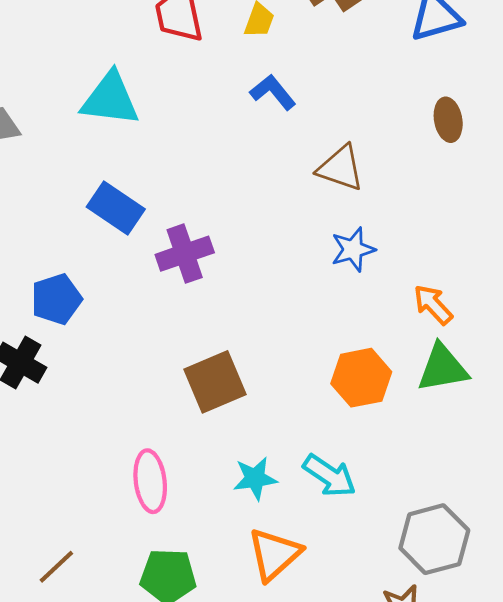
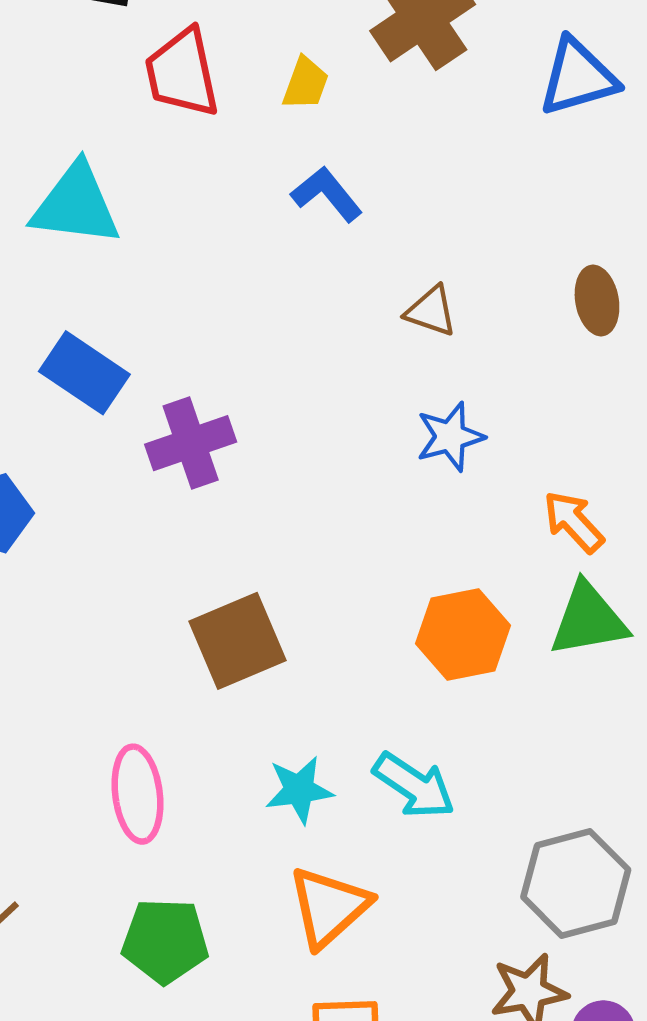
brown ellipse: (448, 120) -> (597, 301), moved
brown triangle: (341, 168) -> (431, 311), size x0.7

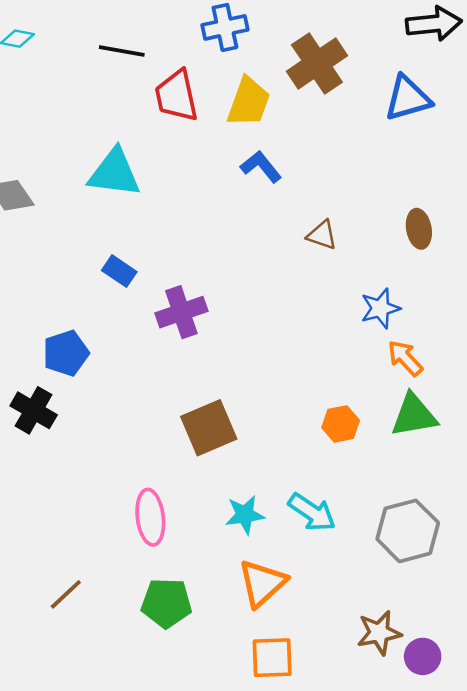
yellow trapezoid: (306, 84) -> (249, 102), size x1.6
blue rectangle: (84, 373) -> (119, 271), size x0.7
blue star: (450, 437) -> (380, 308), moved
orange hexagon: (463, 635) -> (341, 424), size x0.7
gray hexagon: (576, 883) -> (408, 531), moved

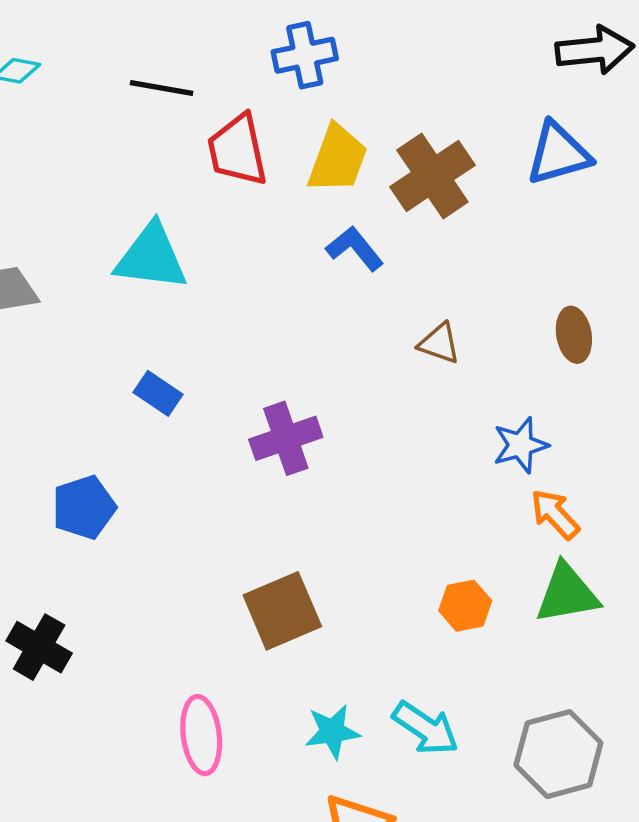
brown cross: (317, 63) -> (432, 176), moved
purple cross: (181, 312) -> (286, 438), moved
black cross: (34, 410) -> (39, 647), moved

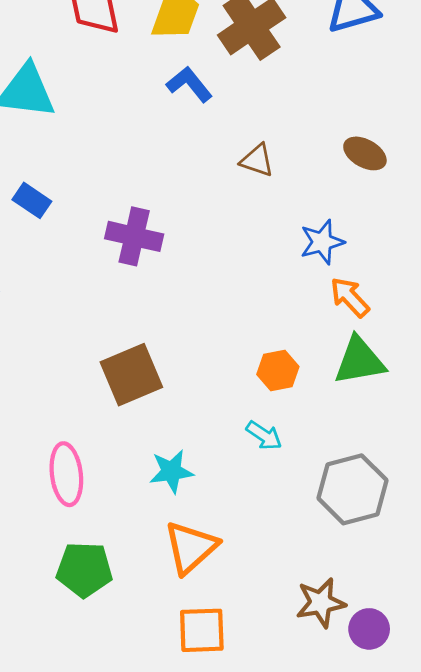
brown ellipse: (574, 335) -> (365, 153), turned -51
purple cross: (286, 438) -> (134, 236), turned 32
cyan arrow: (426, 728) -> (264, 435), moved, size x0.7

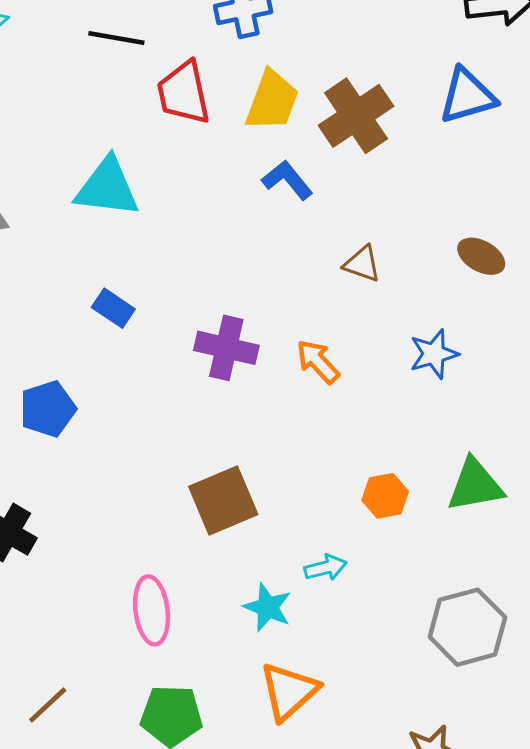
orange arrow: (350, 297) -> (318, 362), moved
cyan arrow: (264, 435) -> (326, 568), moved, turned -48
cyan star: (171, 471) -> (268, 607), turned 30

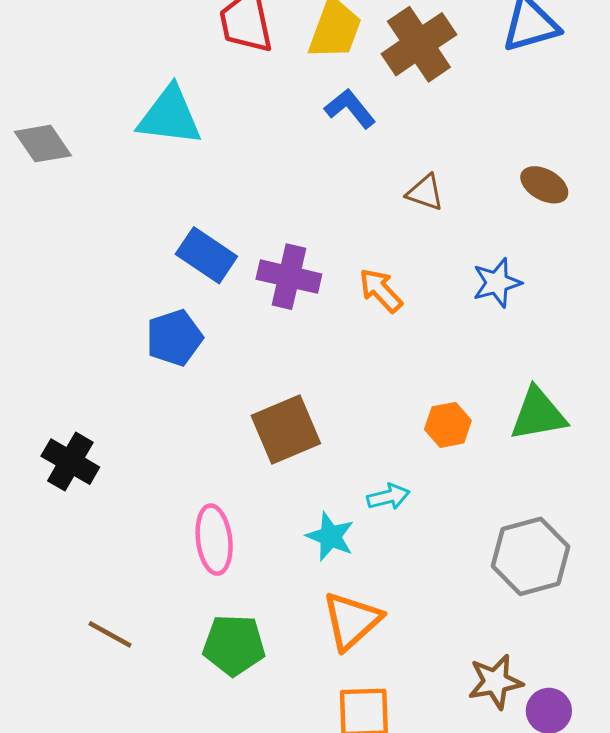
blue rectangle: (113, 308) -> (206, 255), moved, size x1.4
blue pentagon: (48, 409) -> (174, 338), moved
brown line: (48, 705) -> (110, 634), turned 72

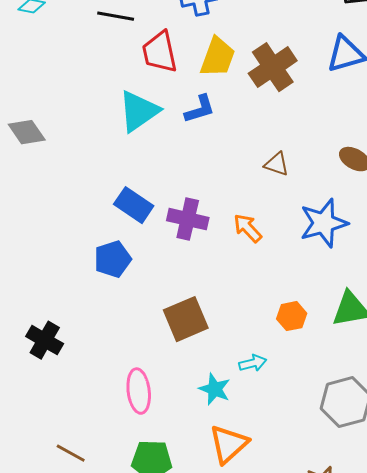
blue L-shape: (350, 108) -> (200, 109), moved, turned 112
cyan triangle: (170, 116) -> (139, 111), moved, turned -42
blue star: (497, 283) -> (324, 223), size x1.5

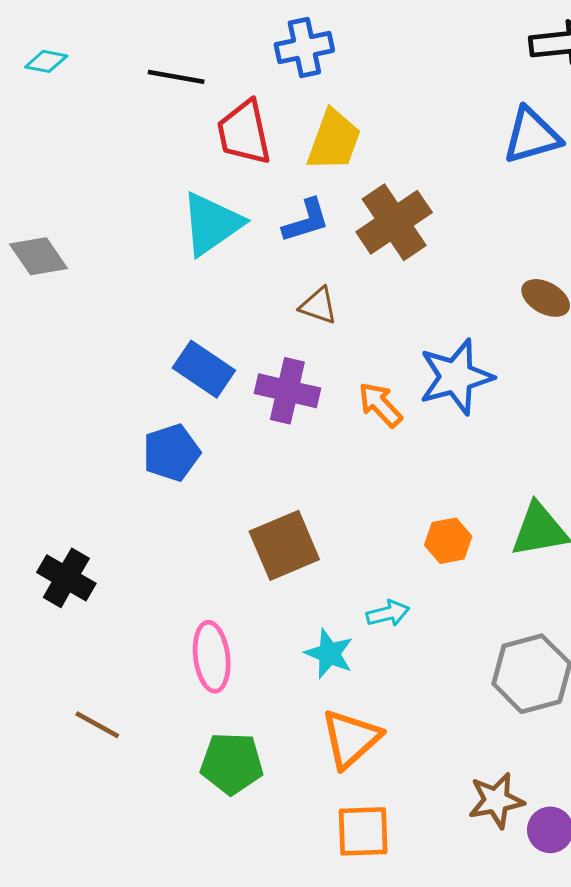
brown cross: (273, 67) -> (394, 222), moved
brown triangle: (277, 164) -> (318, 306), moved
blue star: (324, 223) -> (456, 377), moved
brown line: (71, 453) -> (97, 725), moved

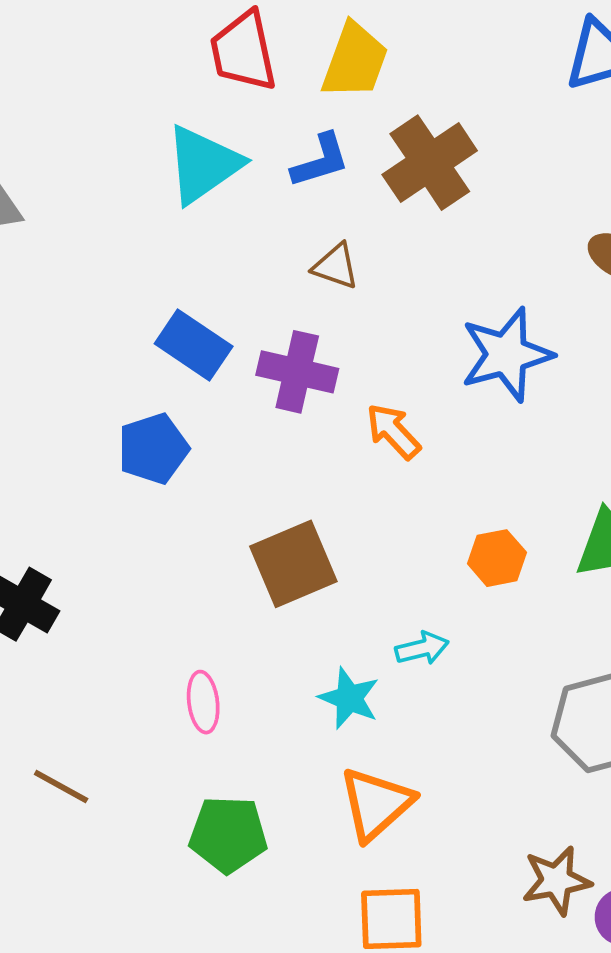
orange arrow: (380, 405) -> (393, 431), moved
pink ellipse: (212, 657) -> (203, 702), size x0.7

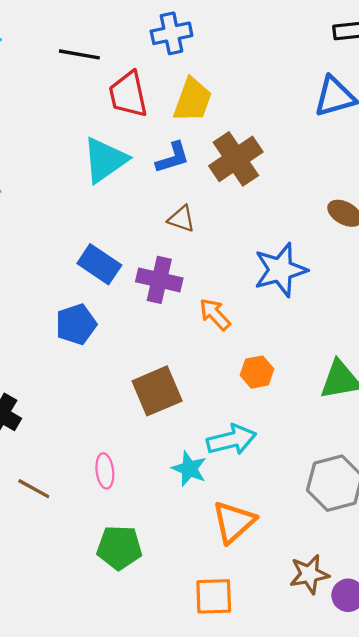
orange hexagon: (497, 558) -> (257, 372), moved
cyan arrow: (422, 648) -> (231, 440), size x1.6
brown line: (61, 787) -> (34, 489), moved
orange triangle: (376, 804) -> (234, 522), moved

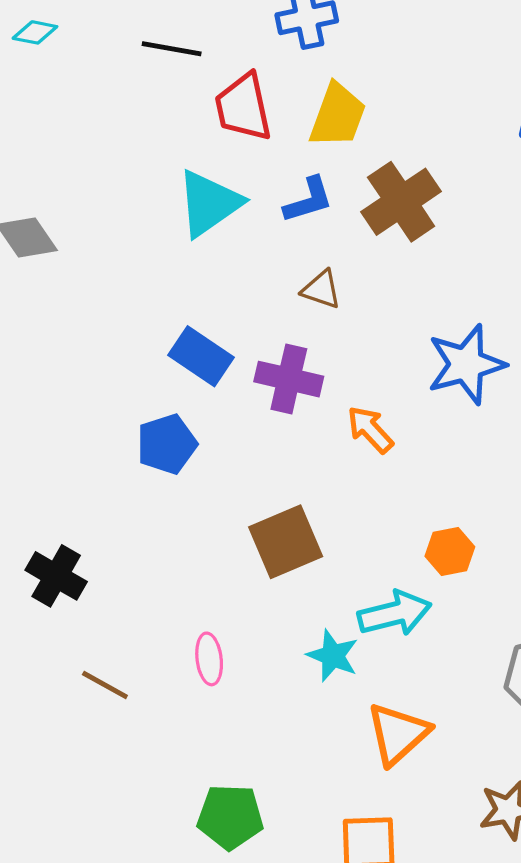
orange hexagon: (257, 372) -> (450, 552), moved
green pentagon: (119, 548) -> (230, 817), moved

